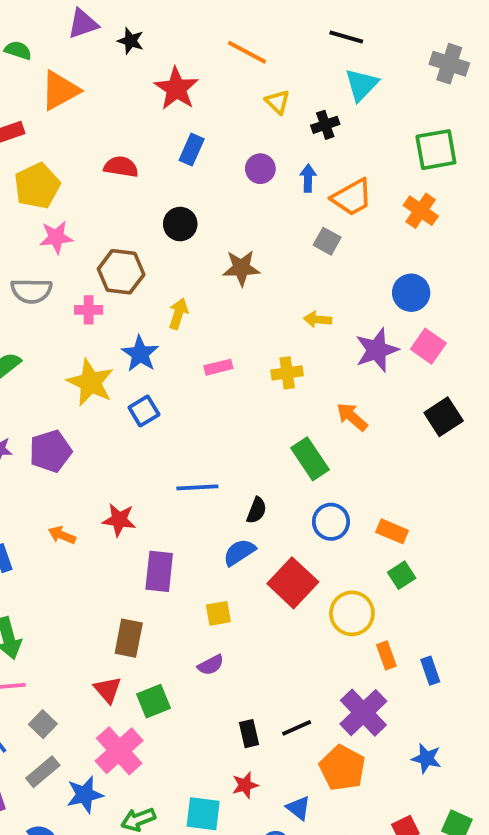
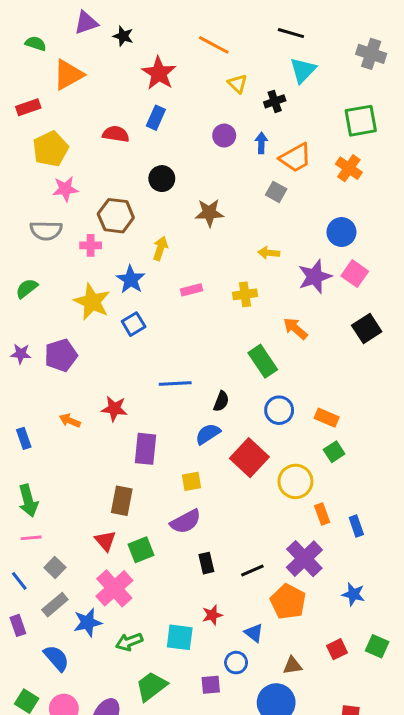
blue rectangle: (192, 150) -> (156, 118), moved
purple semicircle: (211, 665) -> (186, 522), size x1.5
black rectangle: (249, 734) -> (206, 563), moved

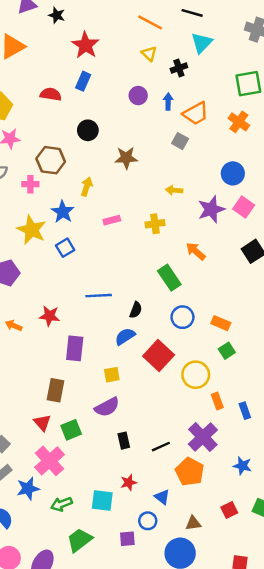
orange line: (214, 45) -> (150, 22), moved

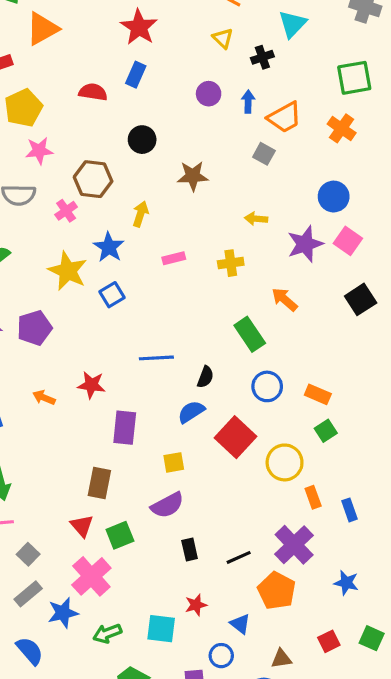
pink cross: (30, 184) -> (66, 211), turned -35

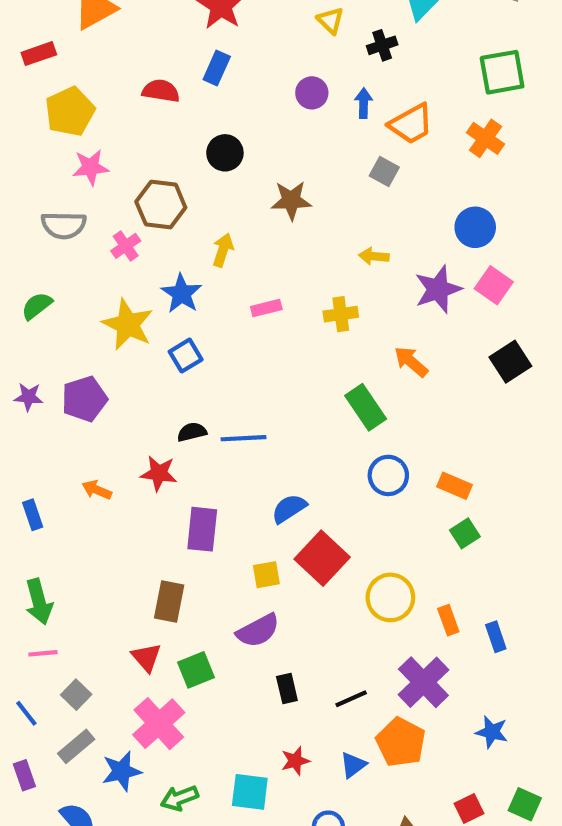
black semicircle: (205, 377) -> (192, 432), moved, turned -125
red square: (235, 437) -> (322, 558), moved
yellow circle: (285, 462) -> (390, 597), moved
blue triangle: (240, 624) -> (353, 765), moved, turned 45

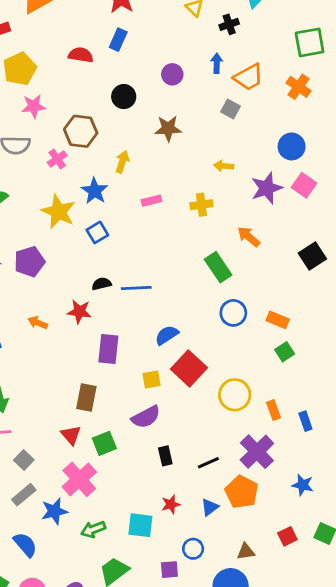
purple circle: (312, 93) -> (172, 74), moved
black square: (510, 362) -> (312, 256), moved

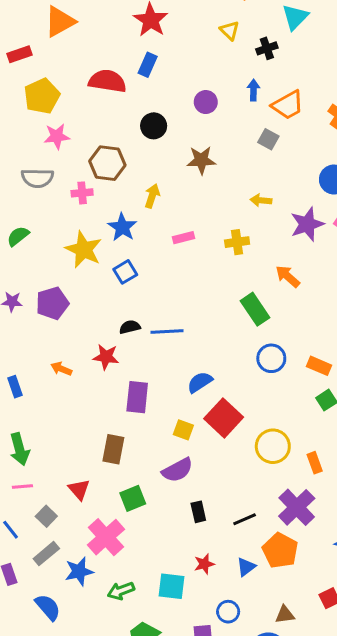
red semicircle: (81, 55) -> (107, 81), size x1.4
pink cross: (57, 159) -> (82, 193), turned 30
yellow square: (151, 380) -> (183, 430), turned 30
red triangle: (71, 435) -> (79, 489), moved

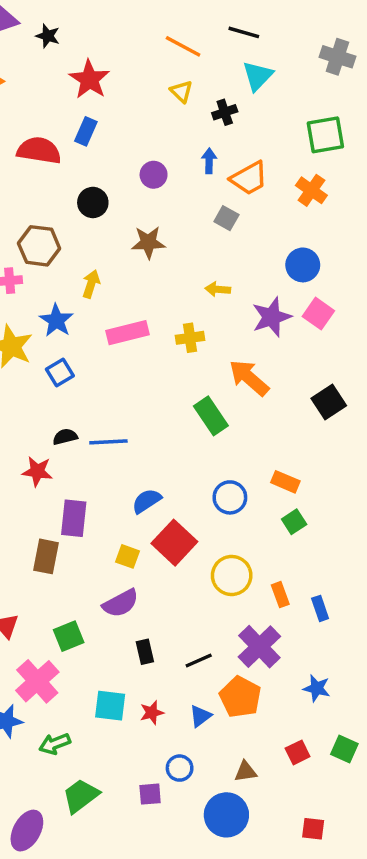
pink rectangle: (183, 238) -> (128, 333), size x1.6
orange arrow: (288, 276) -> (249, 378), size x1.4
blue circle: (271, 358) -> (230, 497), moved
brown rectangle: (113, 449) -> (46, 556), moved
cyan square: (171, 586) -> (110, 706), moved

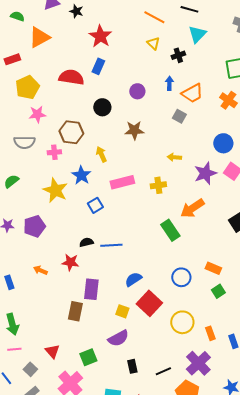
yellow arrow: (91, 284) -> (101, 154), turned -42
blue square: (60, 373) -> (95, 205), moved
orange arrow: (249, 378) -> (192, 208), turned -75

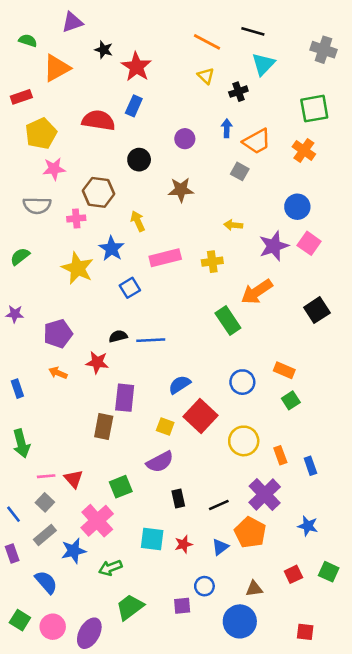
black star: (76, 11) -> (104, 50), moved
purple pentagon: (34, 226) -> (58, 334), moved
pink line: (14, 349) -> (46, 476), moved

